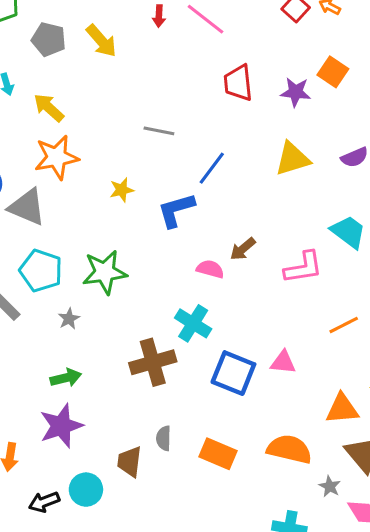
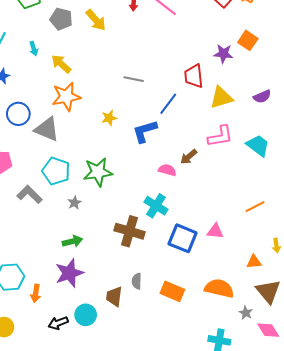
red trapezoid: (238, 83) -> (194, 76), moved
pink L-shape: (303, 268) -> (220, 136), moved
brown cross: (153, 362) -> (130, 231), turned 32
orange triangle: (342, 409) -> (254, 262), size x0.7

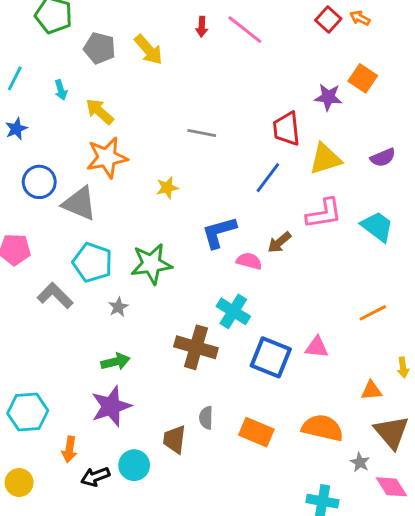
blue line: (168, 104) -> (268, 178), moved
blue L-shape: (145, 131) -> (219, 232), moved
orange arrow: (36, 293) -> (69, 449), moved

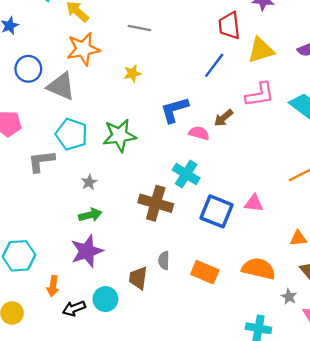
gray line: (202, 133) -> (139, 28), moved
gray L-shape: (55, 296) -> (41, 161), turned -52
gray star: (118, 307) -> (89, 182), moved

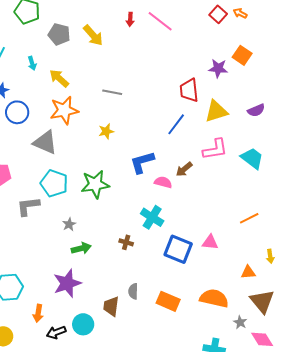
blue circle: (28, 69) -> (17, 112), moved
brown cross: (156, 203) -> (126, 242), size x0.5
green arrow: (90, 215) -> (81, 248), moved

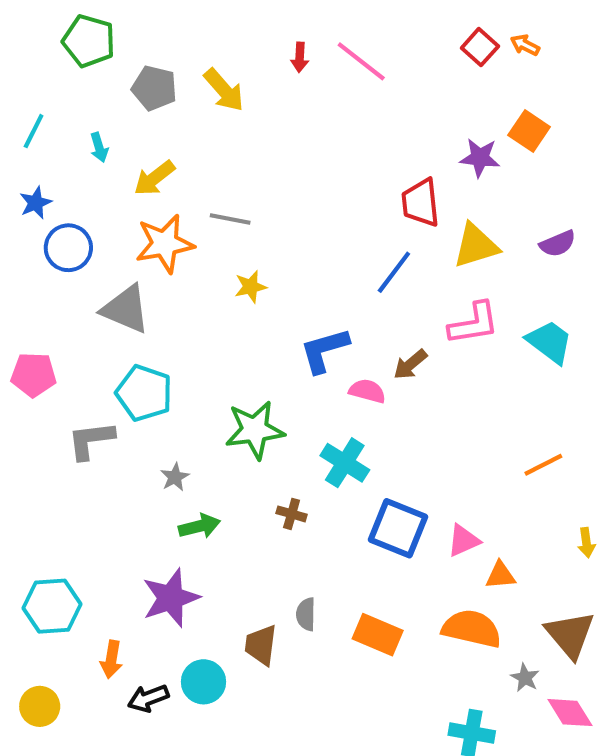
yellow arrow: (59, 78) -> (154, 178), turned -80
gray line: (112, 92) -> (230, 219), moved
green star: (95, 184) -> (255, 430), moved
pink triangle: (210, 242) -> (464, 541), moved, turned -30
orange triangle: (248, 272) -> (500, 575), moved

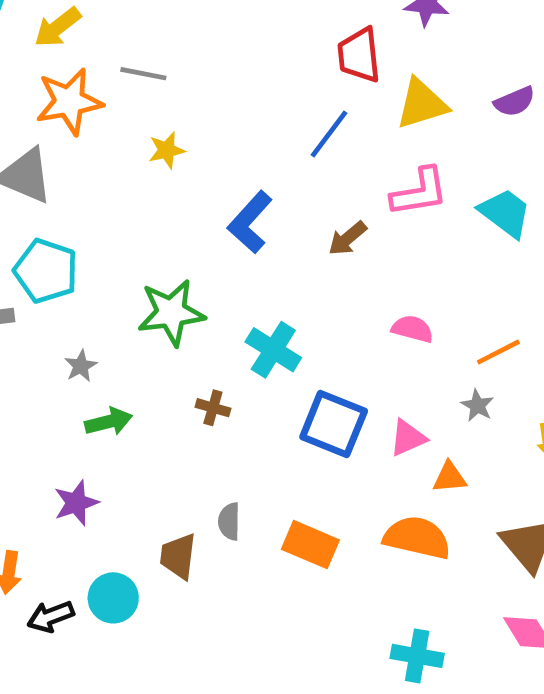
blue L-shape: (324, 350) -> (250, 222), turned -32
pink semicircle: (367, 391) -> (412, 329), moved
purple star: (171, 598) -> (76, 503), size x0.7
gray star: (525, 678) -> (477, 405), moved

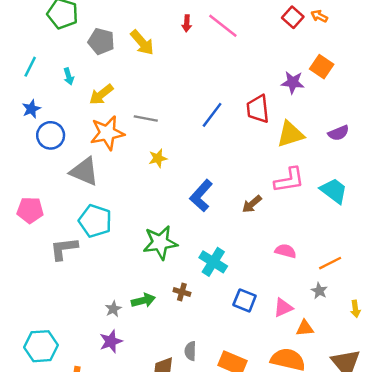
blue line: (329, 134) -> (212, 115), moved
gray star: (81, 366) -> (113, 309), moved
green arrow: (109, 422) -> (143, 300), moved
blue square: (334, 424) -> (245, 300), size x0.7

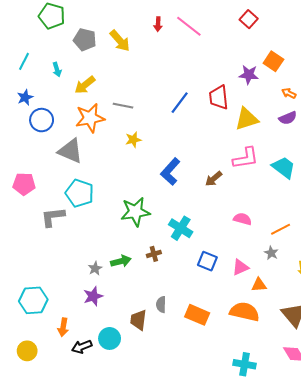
orange arrow: (319, 16) -> (289, 93), moved
brown cross: (182, 292) -> (154, 254), turned -32

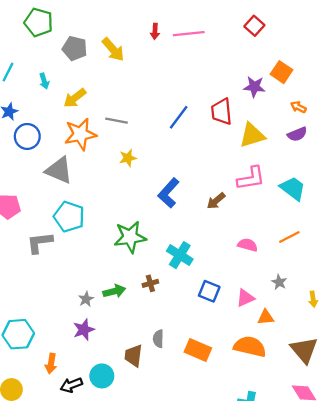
pink line: (189, 26) -> (189, 34), turned -44
orange line: (281, 229) -> (289, 237), moved

